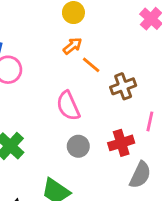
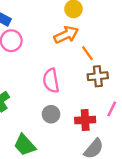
orange arrow: (72, 46) -> (66, 35), size x1.5
orange line: (91, 65) -> (87, 53), moved

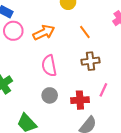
orange arrow: (66, 35) -> (44, 32), moved
orange line: (87, 53) -> (85, 32), moved

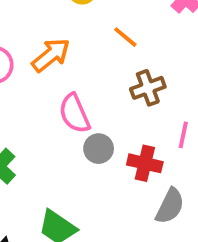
gray circle: (50, 95) -> (99, 149), moved
red cross: (80, 100) -> (145, 163), turned 30

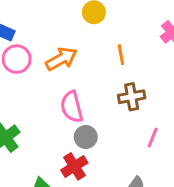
orange line: (125, 37) -> (121, 55), turned 30
red cross: (145, 163) -> (74, 166), moved, turned 35

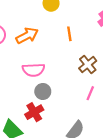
brown cross: (132, 97) -> (88, 64), moved, turned -30
pink semicircle: (72, 107) -> (33, 70), turned -80

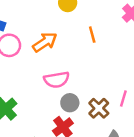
brown cross: (88, 64) -> (99, 108), moved

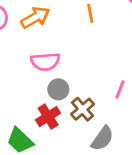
brown cross: (99, 108) -> (83, 109), moved

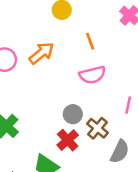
pink semicircle: (45, 62) -> (92, 75), moved

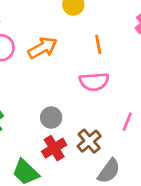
gray circle: (73, 114) -> (51, 118), moved

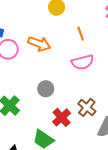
orange arrow: (43, 48) -> (39, 44), turned 60
gray circle: (51, 118) -> (46, 89), moved

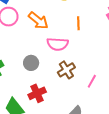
pink semicircle: (82, 62) -> (58, 44), moved
brown cross: (87, 107) -> (66, 70), moved

